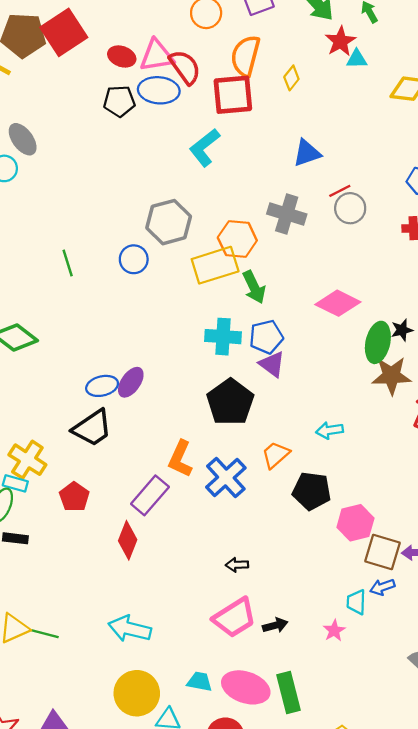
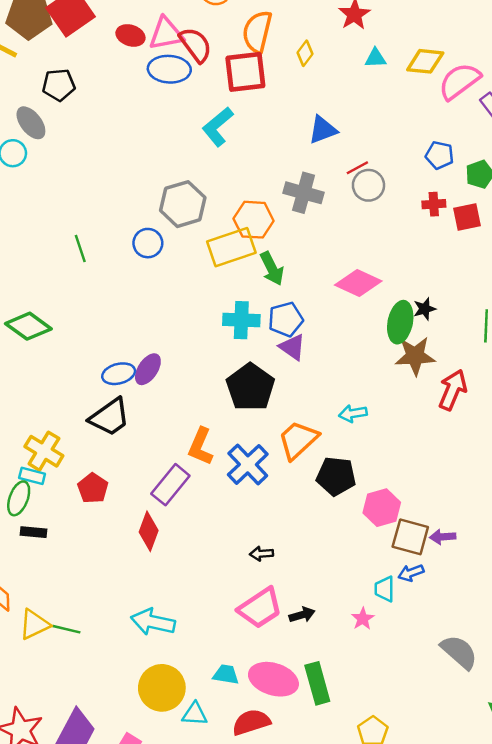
cyan triangle: (357, 59) -> (375, 58), moved
black pentagon: (119, 101) -> (59, 85), moved
orange trapezoid: (276, 455) -> (298, 440), size x1.4

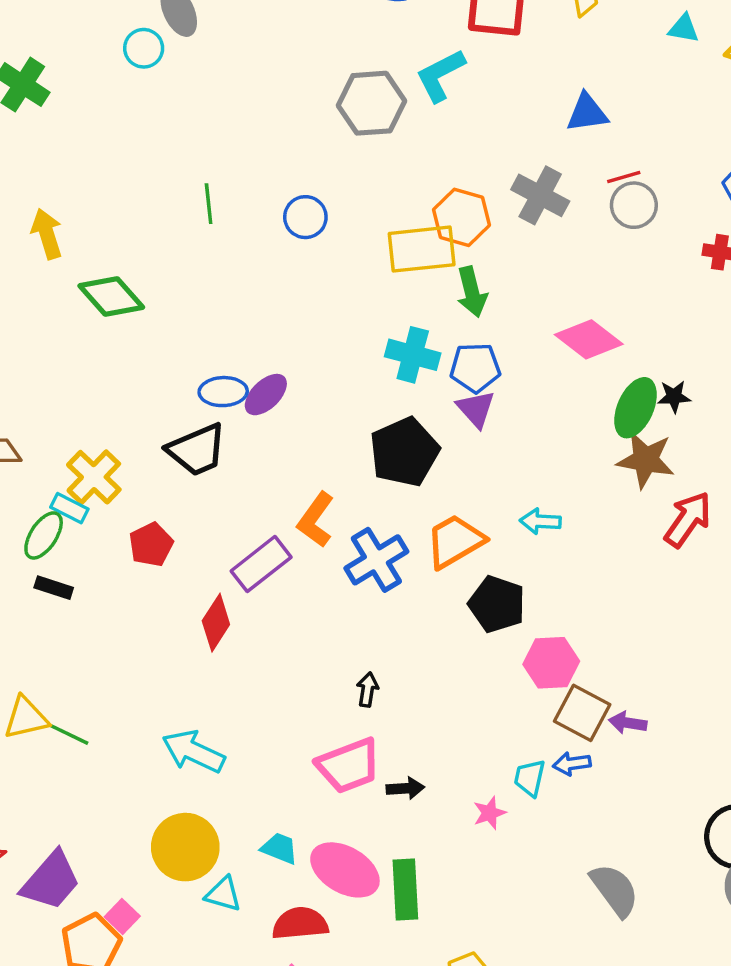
gray hexagon: (183, 204) -> (371, 103), moved
black arrow: (261, 554) -> (368, 690), turned 90

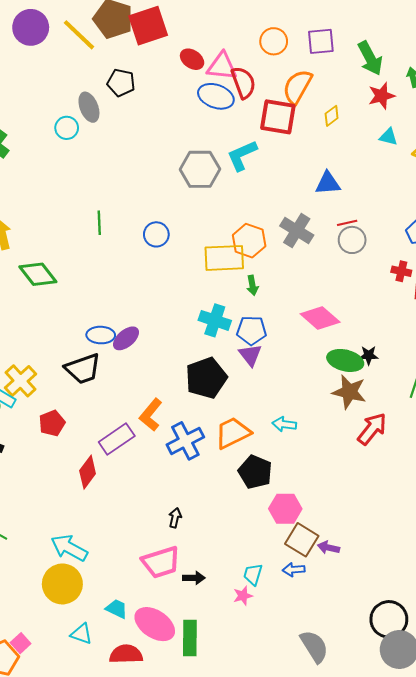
green arrow: (472, 292) -> (252, 285), size x0.7
green ellipse: (636, 408) -> (345, 360), turned 76
cyan trapezoid: (530, 778) -> (253, 574), moved
yellow circle: (185, 847) -> (62, 584), moved

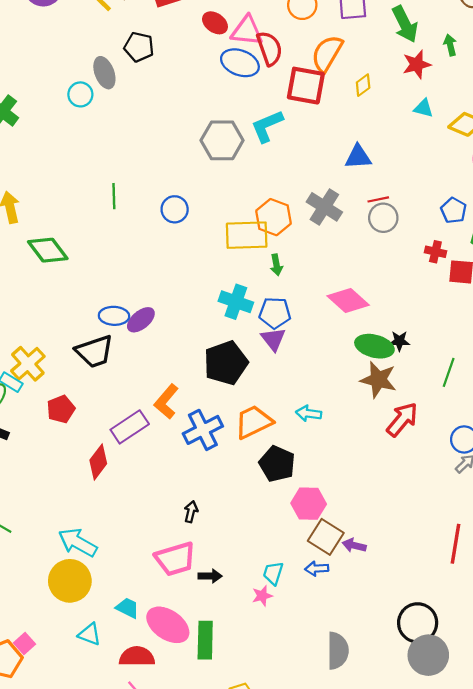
gray semicircle: (314, 646) -> (338, 651), turned 32

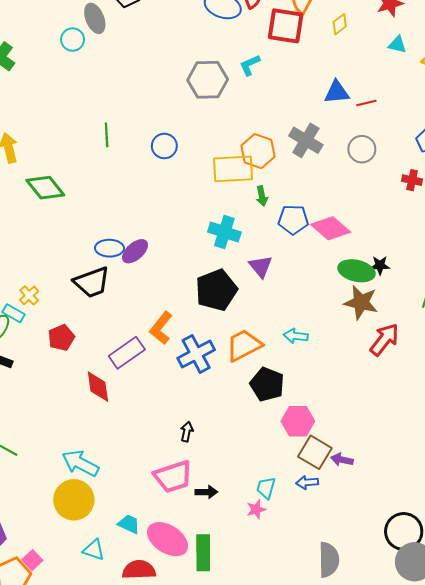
cyan L-shape: (267, 126) -> (250, 65), size x0.7
red line: (378, 199) -> (366, 103), moved
blue pentagon: (275, 313) -> (293, 220), moved
yellow cross: (28, 364) -> (29, 295), size x0.6
red diamond: (98, 462) -> (98, 387), turned -44

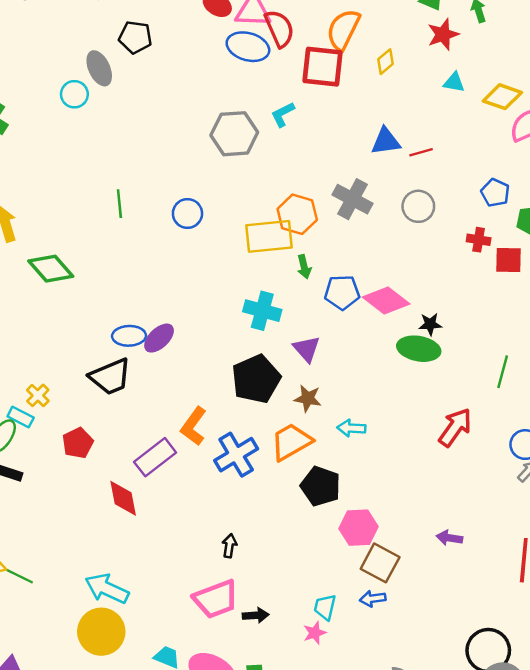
black star: (380, 265) -> (430, 324), moved
brown star: (361, 302) -> (308, 398), moved, size x0.7
purple arrow: (342, 460) -> (449, 538), moved

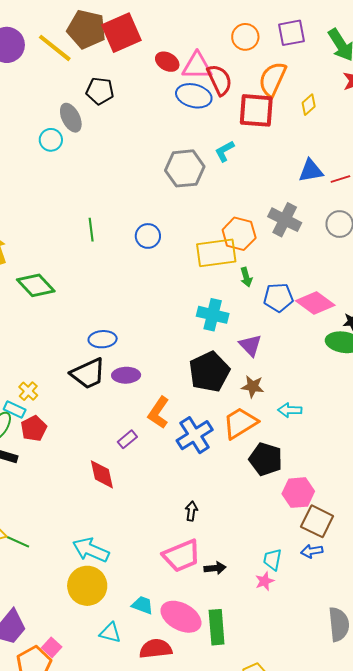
purple ellipse: (159, 338) -> (126, 375), moved, turned 44
red pentagon: (78, 443) -> (34, 428), moved
purple rectangle: (155, 457) -> (127, 439), size x0.6

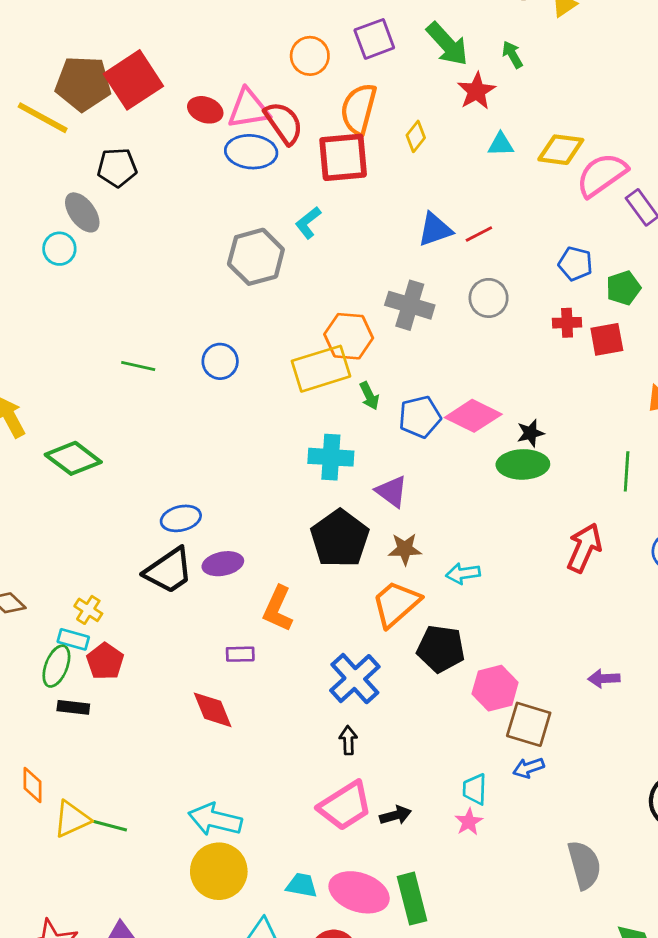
green line: (91, 230) -> (138, 366), turned -60
blue cross: (195, 435) -> (355, 679), moved
purple rectangle: (127, 439) -> (240, 654), turned 48

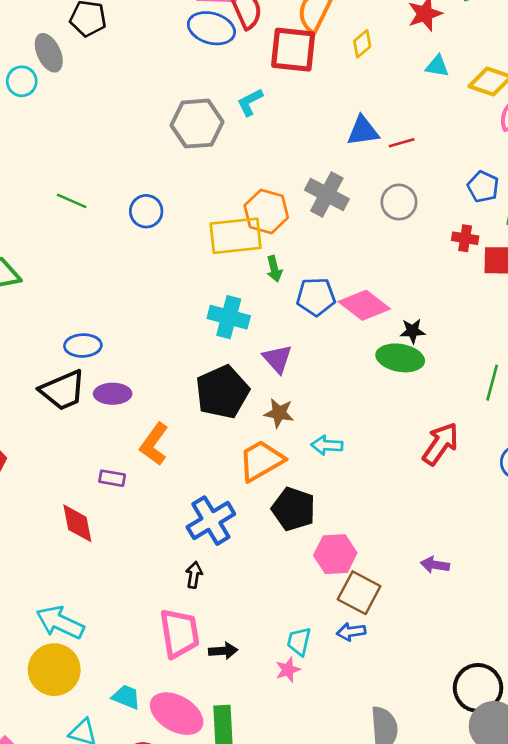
pink trapezoid: (345, 806) -> (179, 633), turned -78

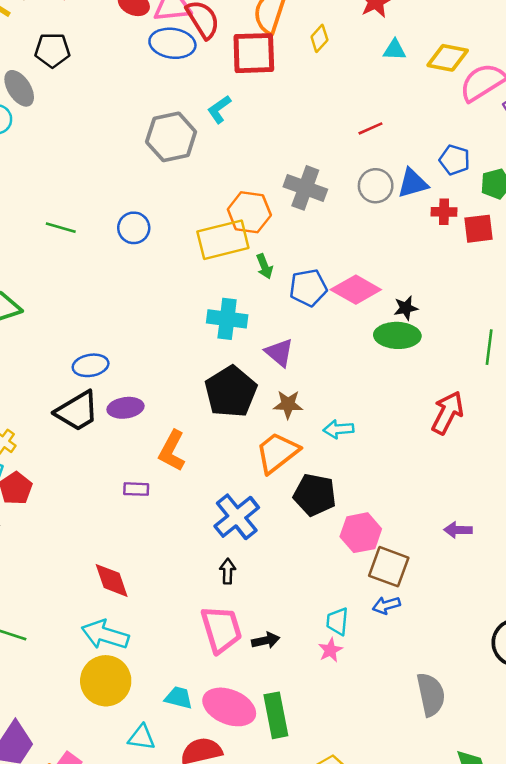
blue triangle: (363, 131) -> (413, 183), moved
red diamond: (77, 523) -> (112, 580), moved

